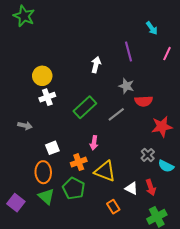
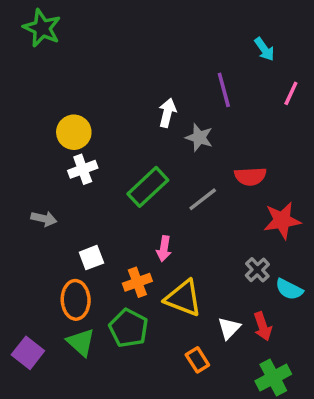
gray star: (126, 86) -> (199, 138), moved
white triangle: (131, 188) -> (229, 328), turned 48

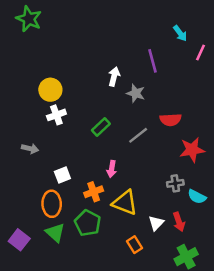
pink line: (291, 93) -> (201, 52), moved
green rectangle: (148, 187) -> (101, 127), size x0.7
gray cross: (257, 270) -> (175, 183), turned 35

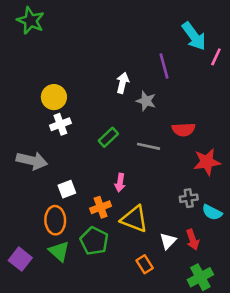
cyan arrow: (180, 33) -> (194, 36), size x1.6
gray line: (138, 135) -> (149, 146), turned 50
gray arrow: (30, 149) -> (32, 161), size x1.6

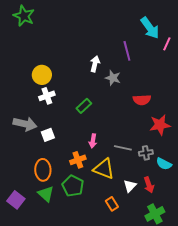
gray line: (149, 146) -> (123, 148), moved
white square: (67, 189) -> (48, 135), moved

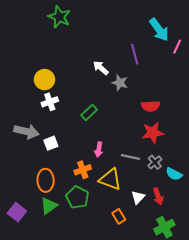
green star: (24, 16) -> (59, 17), moved
white arrow: (95, 64) -> (101, 68), turned -63
red star: (160, 125) -> (153, 133), moved
gray cross: (146, 153) -> (155, 162), turned -32
green triangle: (46, 194) -> (49, 206), turned 42

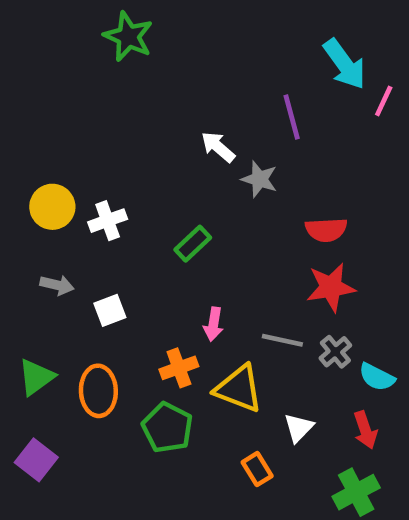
yellow circle: (45, 80) -> (52, 207), moved
gray arrow: (26, 132) -> (57, 285), size x0.6
red arrow: (158, 196) -> (365, 430), moved
green triangle: (49, 206) -> (36, 377), moved

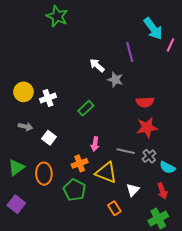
white square: (110, 310) -> (49, 138), turned -32

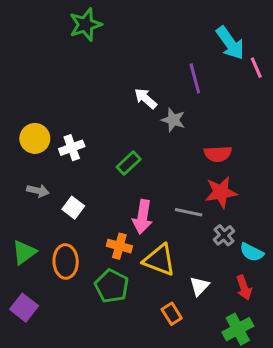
green star: (57, 16) -> (86, 25), turned 30
pink line: (171, 45) -> (256, 68), turned -48
pink arrow: (95, 144) -> (142, 217), size x1.5
gray line: (126, 151) -> (189, 212), moved
orange cross: (80, 163) -> (119, 246), turned 35

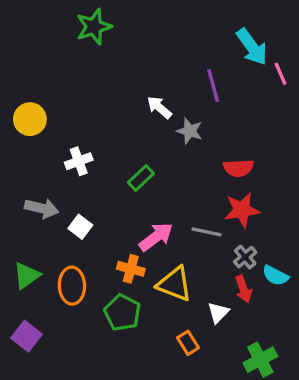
yellow circle: (35, 138) -> (30, 119), moved
gray arrow: (38, 191) -> (42, 208), size x1.4
pink arrow: (142, 217) -> (156, 237), turned -136
red arrow: (244, 288) -> (243, 289), moved

